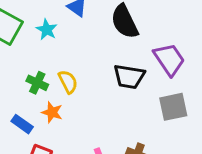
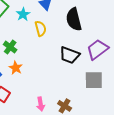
purple trapezoid: (169, 59) -> (97, 49), turned -105
yellow semicircle: (68, 82) -> (41, 29), moved

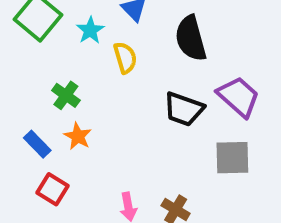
purple trapezoid: (97, 49) -> (238, 97), turned 80

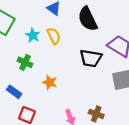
cyan star: (90, 30) -> (33, 35), moved
orange star: (78, 136) -> (50, 82), moved

